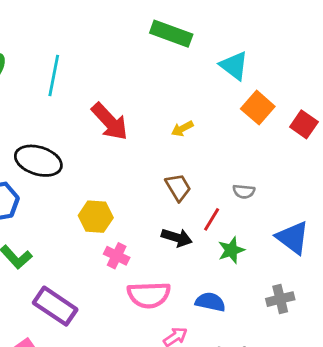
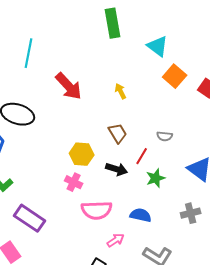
green rectangle: (171, 34) -> (113, 23), turned 60
yellow arrow: (182, 129) -> (121, 91), turned 91
yellow hexagon: (96, 217) -> (82, 154), moved

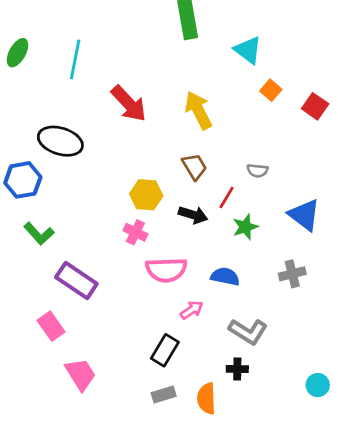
orange square: (175, 76) -> (271, 90), size x0.7
yellow arrow: (121, 91) -> (198, 110), size x1.8

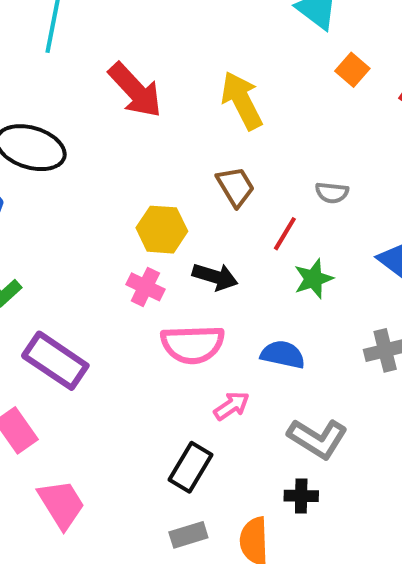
black arrow: (193, 215) -> (215, 277), moved

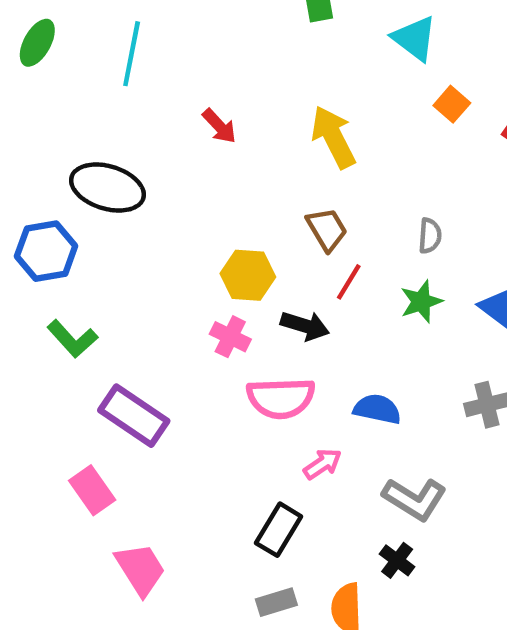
red arrow: (135, 90) -> (219, 126), size x0.6
gray semicircle: (332, 193) -> (430, 236), turned -92
red line: (285, 234) -> (349, 282), moved
green star: (313, 279) -> (421, 302), moved
black cross: (301, 496) -> (397, 560), turned 36

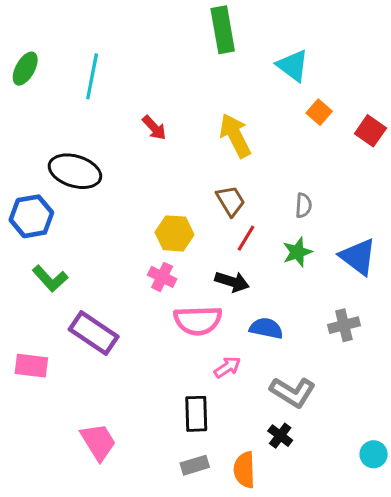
black arrow: (305, 326) -> (232, 282), moved
pink rectangle: (92, 490) -> (31, 366), moved, turned -48
black rectangle: (279, 530) -> (196, 414), turned -33

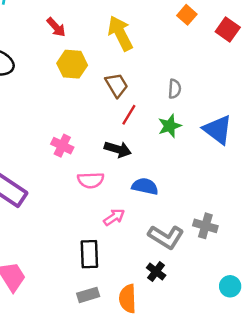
yellow hexagon: (174, 233) -> (72, 64), moved
pink semicircle: (198, 321) -> (91, 180), size x0.7
gray cross: (344, 325) -> (205, 226), moved, turned 30

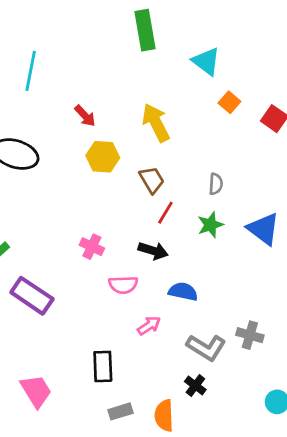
black rectangle: (89, 254) -> (103, 366), moved

